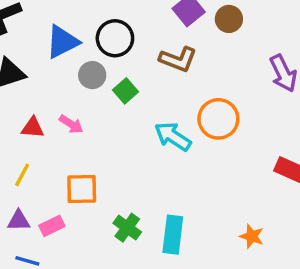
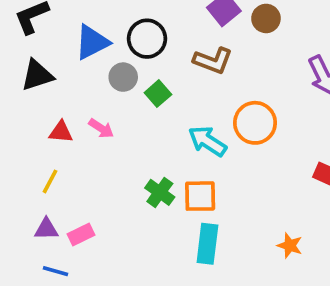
orange square: (82, 189) -> (200, 196), moved
green cross: (127, 228) -> (160, 192), moved

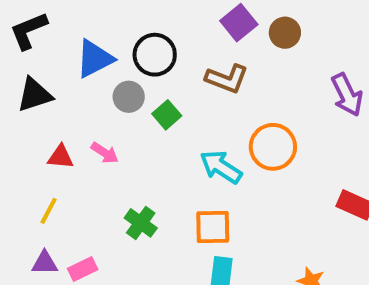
green cross: (160, 192) -> (141, 223), moved

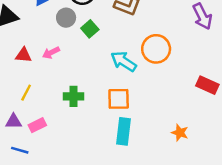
pink arrow: (105, 153) -> (51, 53), turned 120
yellow line: (49, 211) -> (26, 93), moved
green cross: (141, 223) -> (74, 96), turned -36

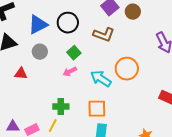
gray circle: (66, 18) -> (40, 52), moved
pink arrow: (51, 53) -> (70, 72), moved
yellow line: (26, 93) -> (53, 126), moved

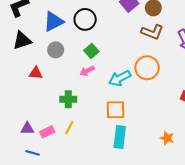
brown L-shape: (104, 35) -> (152, 32), moved
cyan arrow: (101, 79) -> (120, 78), turned -60
green cross: (61, 107) -> (68, 99), moved

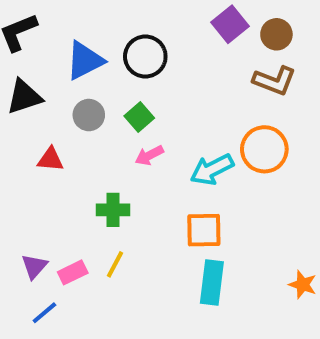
green square: (91, 51) -> (139, 117), moved
purple triangle: (27, 129) -> (34, 266), turned -48
blue line: (33, 153) -> (44, 313), turned -56

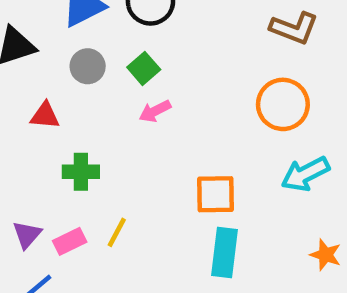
cyan arrow: (212, 170) -> (305, 174), moved
green cross: (113, 210) -> (81, 172), moved

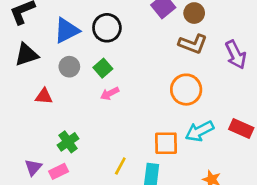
green cross: (81, 172) -> (68, 142), moved, turned -35
orange square: (216, 194) -> (166, 143), moved
yellow line: (117, 232) -> (120, 166), moved

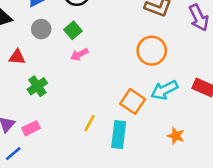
green cross: (68, 142) -> (37, 86), moved
orange square: (166, 143) -> (133, 101), turned 35

